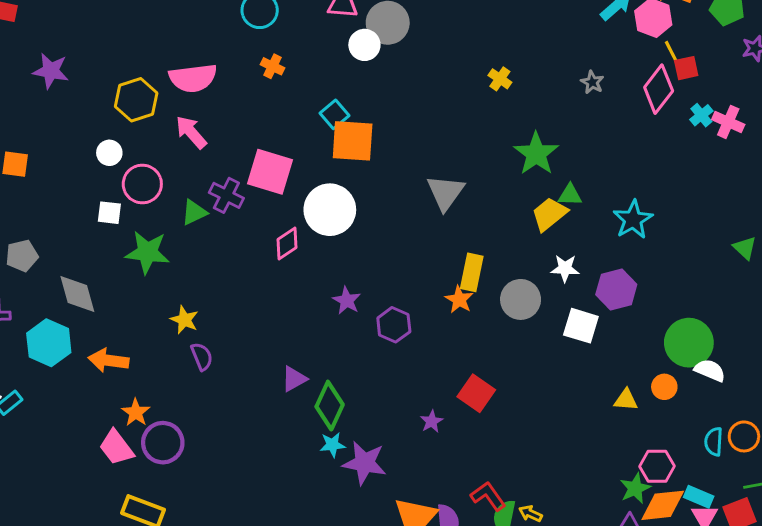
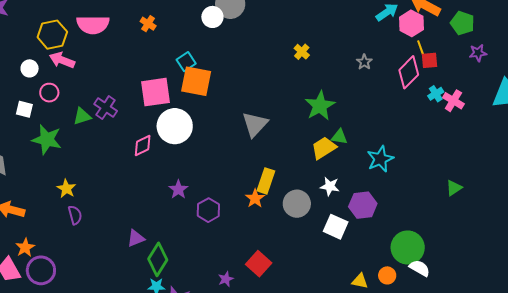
pink arrow: (191, 132) -> (62, 60), moved, turned -35
pink square: (270, 172) -> (155, 92), moved, turned -32
pink circle: (142, 184) -> (49, 93), size x0.7
green triangle: (745, 248) -> (454, 188), turned 36

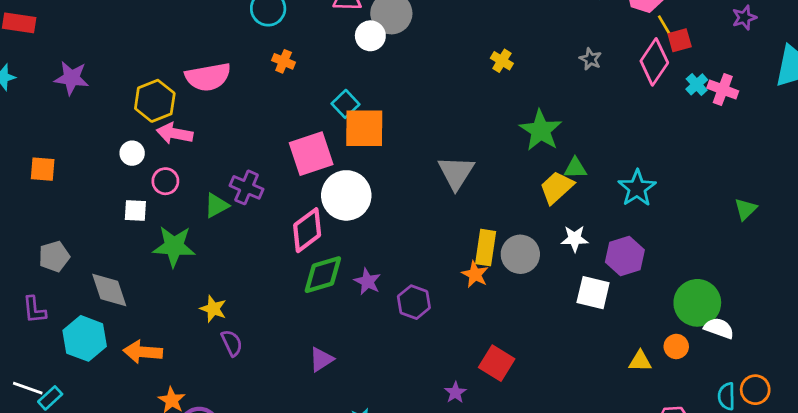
pink diamond: (143, 145) -> (307, 230), size x1.4
gray circle: (297, 204) -> (520, 254), moved
green diamond: (158, 259) -> (323, 275), moved, turned 52

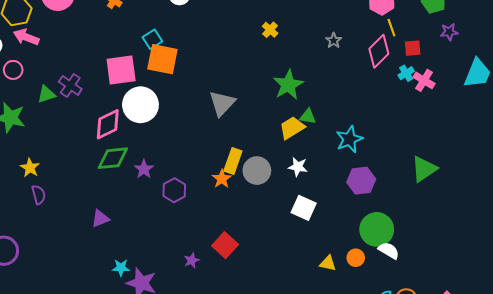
red square: (680, 40) -> (413, 48), moved
green triangle: (746, 209) -> (424, 169), size x1.6
purple hexagon: (625, 256) -> (361, 181), moved

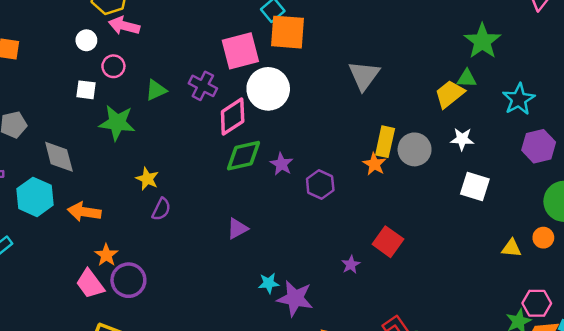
purple cross: (70, 85) -> (203, 86), moved
green star: (288, 85) -> (482, 41), moved
purple semicircle: (39, 195) -> (161, 209), turned 48

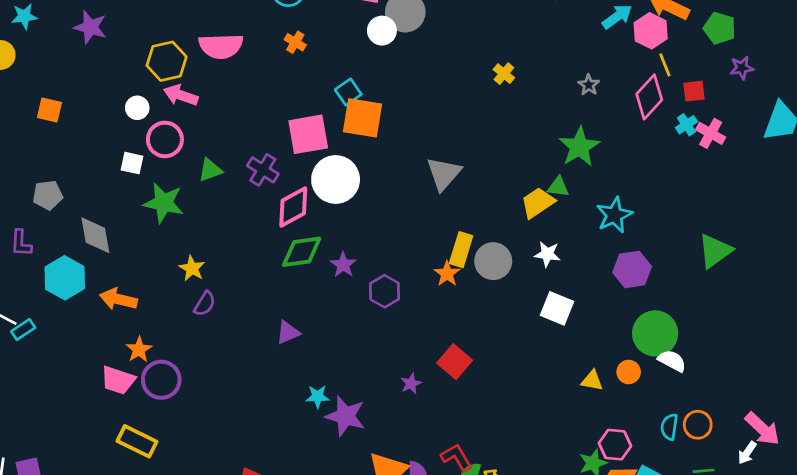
pink circle: (113, 66) -> (165, 139), size x1.4
pink trapezoid: (90, 284) -> (118, 380), turned -40

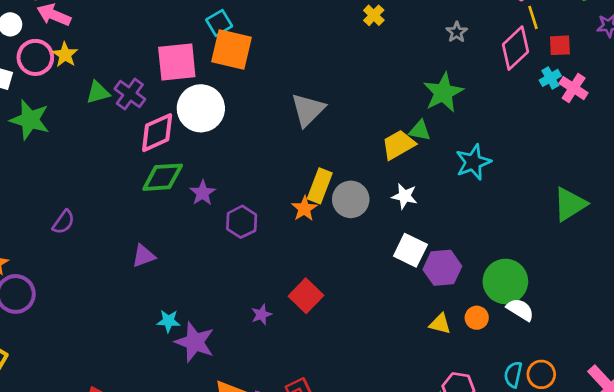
green triangle: (210, 170) -> (98, 92), moved
yellow star: (192, 268) -> (65, 55), moved
purple hexagon: (632, 269) -> (442, 268), moved

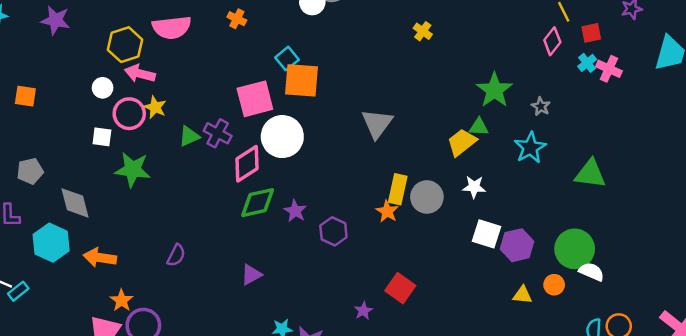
gray star: (457, 32) -> (541, 106), moved
pink diamond: (516, 48) -> (552, 41), size x0.7
green triangle: (570, 204) -> (590, 174), moved, turned 48

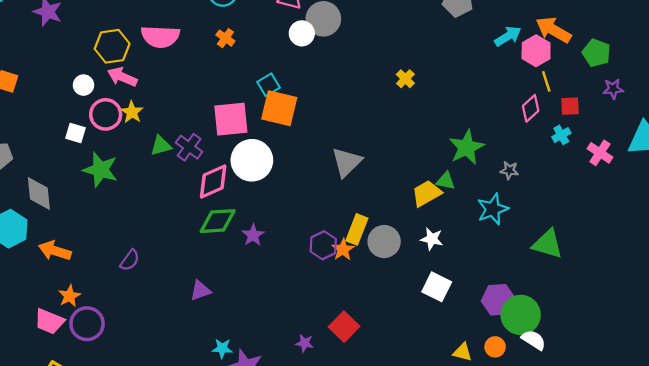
pink cross: (609, 69) -> (600, 153), moved
gray star: (541, 106) -> (509, 170), turned -30
purple hexagon: (333, 231) -> (323, 245), moved
purple hexagon: (517, 245) -> (498, 300), moved
purple star: (363, 311) -> (305, 343), turned 30

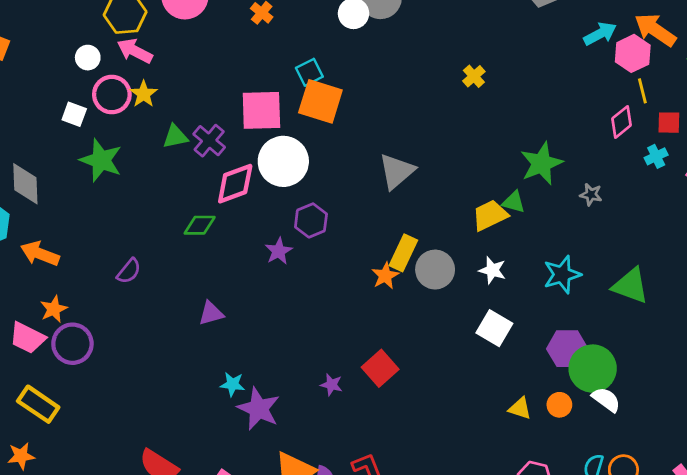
cyan star: (493, 209) -> (562, 275), moved
green diamond: (218, 221) -> (200, 225), moved, size x0.7
purple hexagon: (323, 245) -> (311, 220), moved

